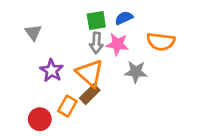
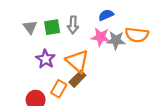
green square: (96, 21) -> (52, 27), moved
gray arrow: (96, 43) -> (73, 25), moved
gray star: (136, 72) -> (116, 40), moved

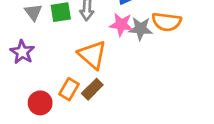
purple star: (45, 59) -> (22, 52), moved
brown rectangle: (77, 79) -> (92, 89), moved

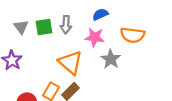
gray star: (140, 29) -> (111, 59), moved, turned 30

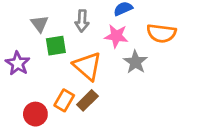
gray triangle: (21, 27) -> (40, 24), moved
green square: (44, 27) -> (56, 46), moved

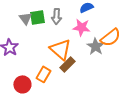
orange semicircle: (161, 33) -> (110, 37), moved, turned -45
green square: (56, 46) -> (37, 17), moved
brown rectangle: (87, 100) -> (67, 64), moved

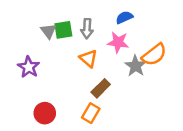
orange triangle: (60, 49) -> (88, 58), moved, size x0.7
orange rectangle: (43, 74) -> (91, 113), moved

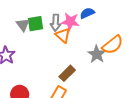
pink star: (118, 42) -> (70, 22), moved
orange triangle: (88, 58) -> (63, 35), moved

